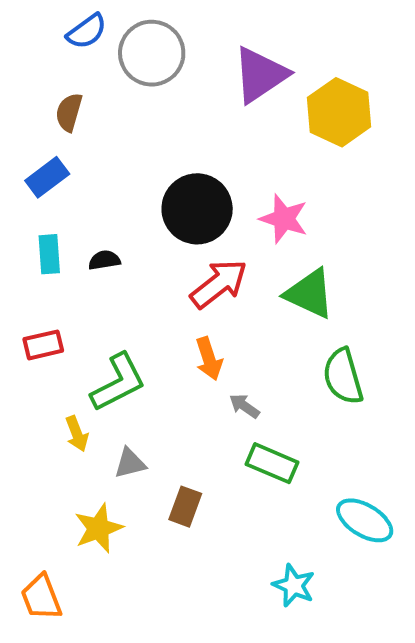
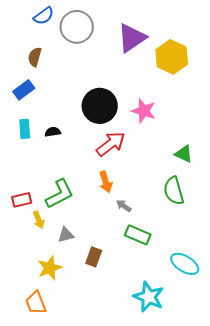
green triangle: (309, 294) -> (184, 154), moved, size x0.7
red rectangle: (43, 345) -> (22, 200), moved
cyan star: (294, 585) -> (149, 297), size x1.4
orange trapezoid: (41, 597) -> (36, 303), moved

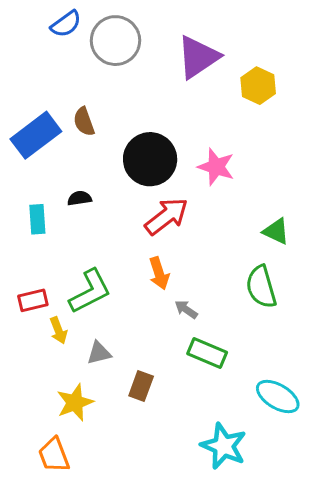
brown semicircle: (35, 57) -> (84, 122), moved, turned -36
yellow hexagon: (172, 57) -> (258, 86), size x0.7
blue rectangle: (24, 90) -> (36, 135), size x1.5
cyan rectangle: (25, 129) -> (37, 219), moved

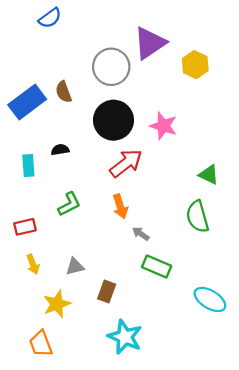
gray circle: (115, 41) -> (111, 67), moved
green L-shape: (90, 291) -> (69, 204), moved, size x0.7
yellow arrow: (58, 330) -> (33, 264), moved
cyan star: (224, 446) -> (125, 337), moved

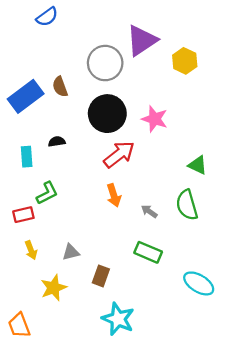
green L-shape: (69, 204) -> (47, 193), moved
gray arrow: (141, 234) -> (149, 211), moved
orange trapezoid: (41, 344) -> (19, 325), moved

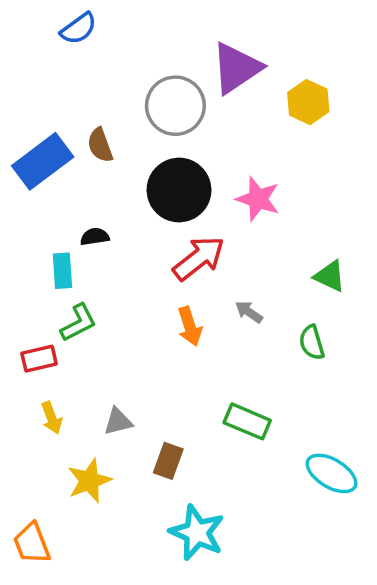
cyan rectangle: (27, 157) -> (62, 271), moved
green semicircle: (187, 205) -> (312, 342), size x0.7
gray arrow: (149, 211) -> (249, 312), moved

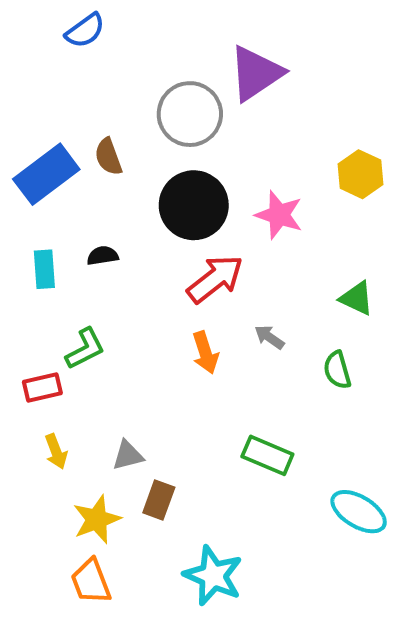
yellow hexagon: (308, 102) -> (361, 174), moved
cyan rectangle: (62, 271) -> (44, 269), moved
brown rectangle: (168, 461) -> (159, 500), moved
orange trapezoid: (32, 543) -> (91, 581), moved

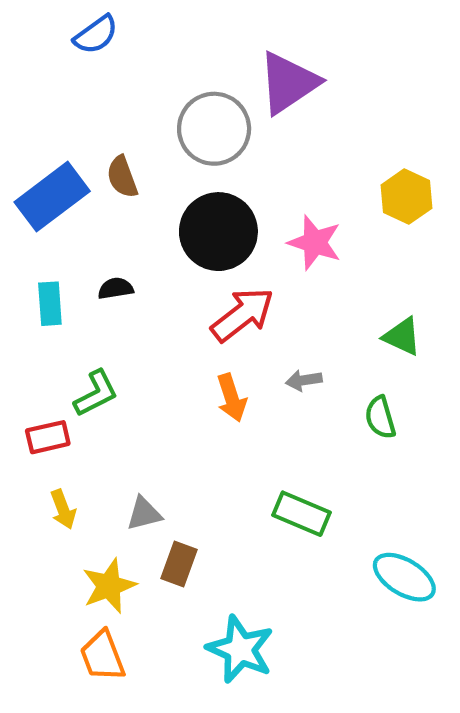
gray arrow: (269, 337) -> (304, 380), turned -44

